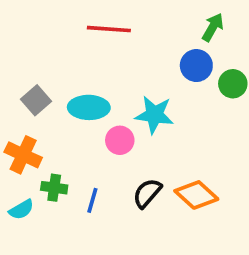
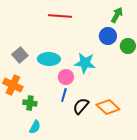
blue line: (92, 200) -> (64, 95), moved
cyan semicircle: (21, 210) -> (35, 127), moved, turned -32

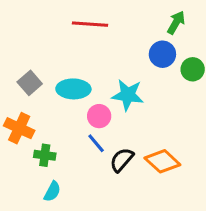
blue line: (64, 95) -> (96, 143), turned -56

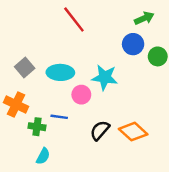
green arrow: (176, 23) -> (144, 18), turned 36
red line: (90, 24) -> (74, 19), turned 48
blue line: (96, 143) -> (59, 117), moved, turned -42

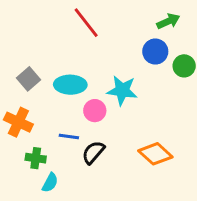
green cross: (37, 127) -> (36, 158), moved
black semicircle: (100, 130) -> (93, 152), moved

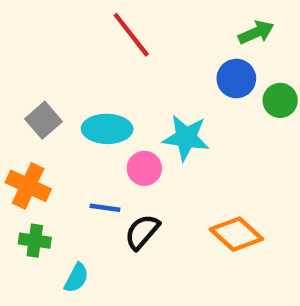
green cross: (36, 158) -> (35, 241), moved

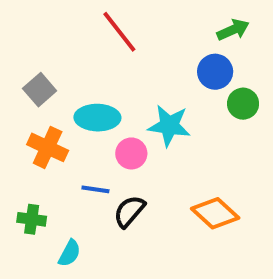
green circle: (280, 100) -> (243, 104), moved
gray square: (44, 120) -> (40, 90), moved
orange cross: (28, 186) -> (48, 147), moved

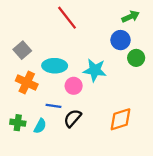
orange diamond: (215, 213) -> (121, 119), turned -60
cyan semicircle: (70, 253) -> (40, 126), moved

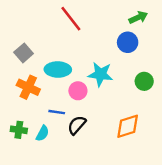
green circle: (136, 58) -> (144, 81), moved

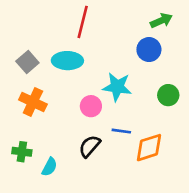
red line: (71, 19) -> (83, 22), turned 52
cyan ellipse: (58, 69) -> (67, 61), moved
blue line: (57, 112) -> (121, 131), moved
cyan semicircle: (42, 133) -> (49, 167), moved

